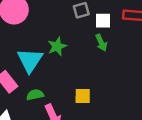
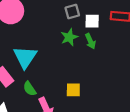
green star: (57, 46) -> (69, 37), moved
green semicircle: (35, 95) -> (30, 89), turned -112

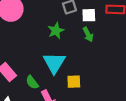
green star: (69, 37) -> (56, 31), moved
cyan triangle: (25, 57) -> (54, 63), moved

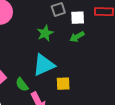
green arrow: (88, 34) -> (77, 37), turned 88
cyan triangle: (54, 63) -> (44, 65), turned 35

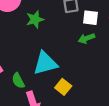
green star: (45, 33) -> (35, 19), moved
yellow square: (63, 84) -> (63, 87), turned 32

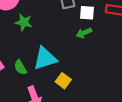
green star: (35, 19) -> (24, 22), moved, turned 30
green semicircle: (18, 81) -> (20, 67), moved

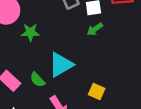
yellow square: (63, 81) -> (97, 92), moved

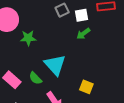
cyan triangle: (61, 65) -> (55, 65), turned -40

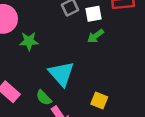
green semicircle: (35, 78) -> (44, 98), moved

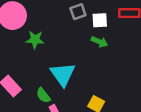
green arrow: (96, 36) -> (99, 42), turned -126

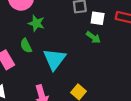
green semicircle: (43, 95) -> (26, 46), moved

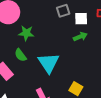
green arrow: (93, 37) -> (80, 37), turned -48

